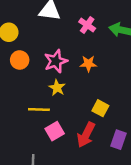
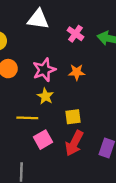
yellow square: (100, 108) -> (73, 117), moved, turned -35

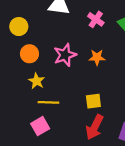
yellow star: (45, 96) -> (37, 81), moved
pink square: (43, 140) -> (40, 126), moved

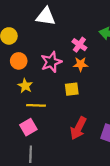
pink cross: (96, 19) -> (79, 45), moved
yellow square: (93, 101) -> (72, 89), moved

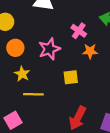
orange star: (81, 64) -> (90, 51), moved
pink square: (28, 127) -> (13, 120), moved

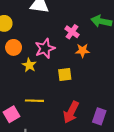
yellow star: (22, 74) -> (29, 65), moved
yellow line: (33, 94) -> (34, 101), moved

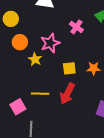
orange star: (82, 51) -> (94, 68), moved
red arrow: (71, 112) -> (67, 94), moved

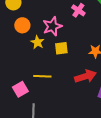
yellow square: (69, 68) -> (61, 48), moved
red arrow: (67, 94) -> (85, 76), moved, turned -135

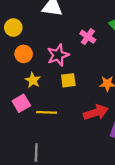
yellow star: (37, 42) -> (33, 80), moved
pink square: (20, 89) -> (21, 103), moved

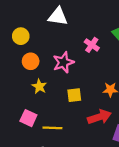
yellow square: (68, 80) -> (74, 95), moved
pink square: (21, 103) -> (28, 118), moved, turned -35
yellow line: (47, 112) -> (52, 128), moved

